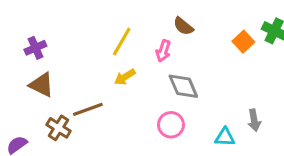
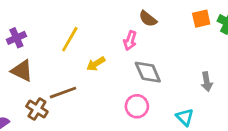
yellow line: (122, 42) -> (70, 39), moved
orange square: (243, 42) -> (201, 19), moved, turned 30
gray arrow: (254, 120) -> (207, 82), moved
cyan triangle: (225, 137) -> (185, 117), turned 42

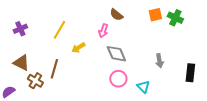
brown triangle: (22, 71) -> (21, 63), moved
brown line: (63, 93) -> (54, 69), turned -54
pink circle: (137, 106) -> (118, 79), moved

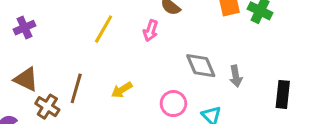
yellow line: (59, 30) -> (104, 29), moved
yellow arrow: (78, 48) -> (122, 90), moved
gray diamond: (116, 54) -> (201, 66), moved

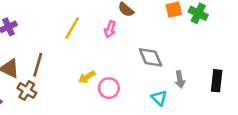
gray arrow: (236, 76) -> (180, 79), moved
brown line: (76, 88) -> (38, 65), moved
pink circle: (173, 104) -> (109, 88), moved

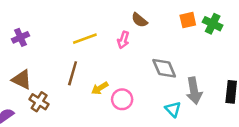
yellow line: (72, 28) -> (85, 39), turned 40
brown line: (38, 65) -> (73, 73), moved
gray arrow: (180, 79) -> (194, 91), size x1.5

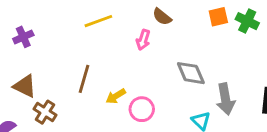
yellow line: (85, 39) -> (98, 21), moved

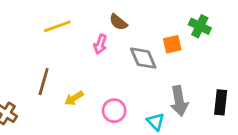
orange square: (218, 17) -> (172, 44), moved
gray diamond: (191, 73) -> (143, 58), moved
pink circle: (142, 109) -> (114, 111), moved

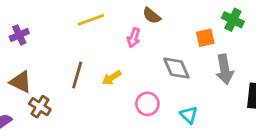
gray diamond: (143, 58) -> (176, 68), moved
yellow arrow: (74, 98) -> (112, 78), moved
gray arrow: (179, 101) -> (225, 69), moved

